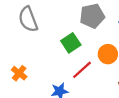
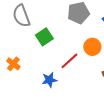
green square: (71, 43) -> (44, 37), moved

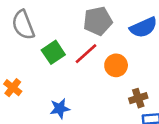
red line: (69, 61) -> (86, 54), moved

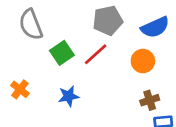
orange circle: (116, 65) -> (143, 61), moved
blue star: (60, 109) -> (69, 96), moved

